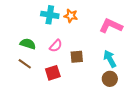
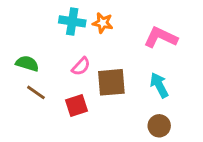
green semicircle: (28, 44) -> (27, 63), moved
brown square: (77, 57) -> (111, 82), size x1.5
brown circle: (110, 79) -> (159, 126), moved

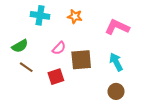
cyan cross: (72, 21) -> (40, 15), moved
green semicircle: (27, 63) -> (20, 46), turned 133

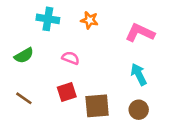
pink semicircle: (59, 48) -> (71, 58), turned -112
brown square: (81, 60) -> (97, 106), moved
brown line: (26, 67) -> (24, 98), moved

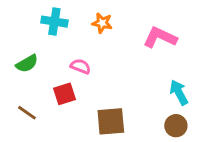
cyan arrow: (139, 74) -> (179, 92), moved
red square: (67, 92) -> (65, 94), moved
brown circle: (139, 110) -> (176, 126), moved

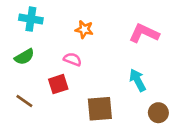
cyan cross: (54, 22) -> (31, 19), moved
orange star: (102, 23) -> (84, 29), moved
cyan arrow: (179, 92) -> (138, 80), moved

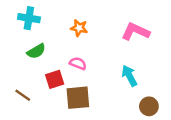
green semicircle: (24, 57) -> (36, 51), moved
pink semicircle: (73, 59) -> (78, 63), moved
brown square: (100, 109) -> (78, 98), moved

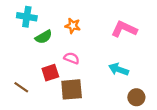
green semicircle: (36, 51) -> (44, 37), moved
cyan arrow: (129, 76) -> (119, 69), turned -42

